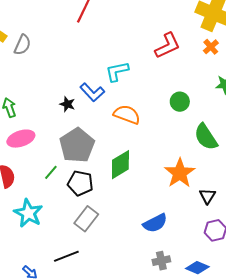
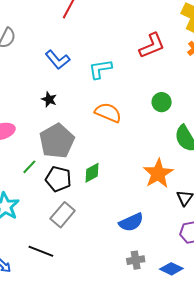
blue L-shape: (92, 92) -> (58, 60), moved
green diamond: (120, 165) -> (92, 173), moved, size x0.7
black line: (66, 256) -> (41, 251), turned 40

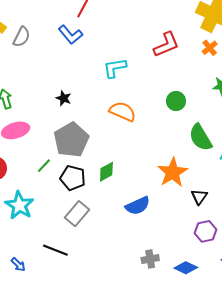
blue L-shape: (58, 60) -> (71, 35), moved
blue semicircle: (131, 222) -> (138, 206), moved

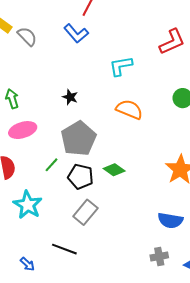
gray semicircle: (22, 37) -> (27, 36), turned -70
green diamond: (106, 172) -> (114, 170), turned 65
blue semicircle: (138, 206) -> (170, 220), moved, turned 35

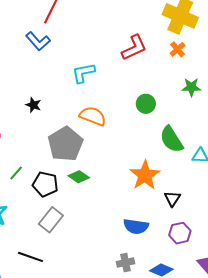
gray pentagon: (79, 139) -> (65, 144), moved

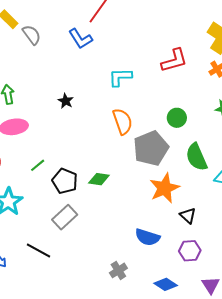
orange semicircle: (93, 116) -> (123, 121), turned 40
gray pentagon: (65, 144) -> (151, 148), moved
green diamond: (79, 177) -> (99, 179), turned -35
black triangle: (172, 199) -> (188, 216), turned -30
gray cross: (125, 263) -> (118, 270), moved, turned -30

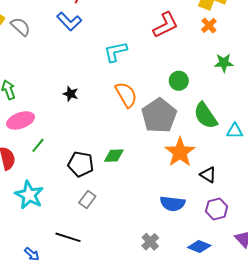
black star: (66, 101) -> (71, 94), moved
green line: (38, 165) -> (38, 145), moved
gray rectangle: (65, 217) -> (87, 200), size x0.7

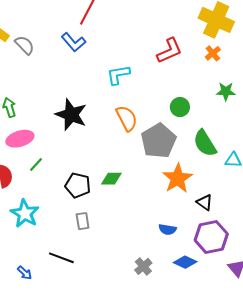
black star: (71, 94) -> (71, 115), size x2.0
gray rectangle: (87, 200) -> (83, 221), turned -48
blue semicircle: (173, 204) -> (167, 229), size x0.7
purple hexagon: (217, 209) -> (211, 237), size x1.5
blue diamond: (199, 246) -> (185, 262), moved

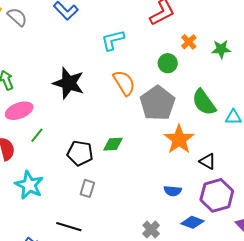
orange cross: (213, 53) -> (189, 42), moved
green circle: (180, 107) -> (168, 63), moved
gray rectangle: (83, 221) -> (87, 188), turned 30

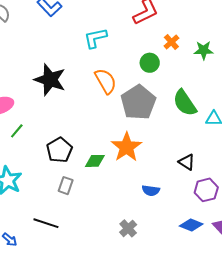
orange star: (179, 139) -> (127, 147), moved
green diamond: (113, 144) -> (95, 161), moved
black pentagon: (80, 153) -> (59, 150), turned 30
purple hexagon: (217, 195) -> (206, 190), moved, size x0.7
blue diamond: (192, 222) -> (191, 225), moved

